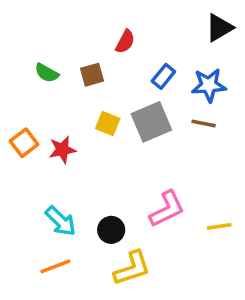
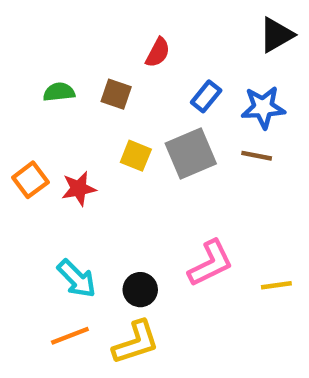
green semicircle: (47, 73) -> (59, 92), turned 145
brown square: (92, 75) -> (116, 94), turned 35
yellow L-shape: (132, 268) -> (136, 342), moved

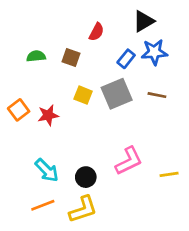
black triangle: (276, 35) -> (144, 21), moved
blue star: (263, 107) -> (154, 52), moved

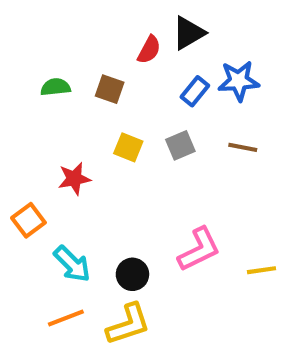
black triangle: (144, 21) -> (189, 33), moved
gray square: (117, 94) -> (180, 145), size x0.6
orange square: (19, 110) -> (28, 220), moved

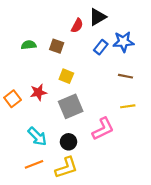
gray square: (180, 145) -> (71, 106), moved, size x1.6
orange square: (28, 220) -> (13, 99), moved
yellow line: (261, 270) -> (128, 106), moved

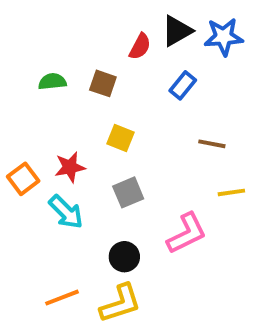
blue star: (123, 42) -> (224, 37), moved
brown line: (126, 76) -> (212, 144), moved
gray square: (71, 106) -> (128, 192), size x0.7
cyan arrow: (37, 136) -> (66, 212), moved

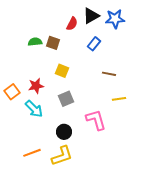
green semicircle: (52, 81) -> (35, 42), moved
pink L-shape: (187, 233) -> (96, 120), turned -80

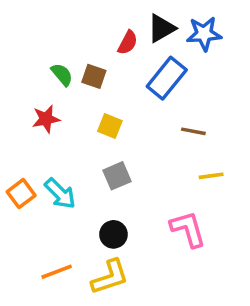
green semicircle: (35, 42) -> (62, 75), turned 56
blue rectangle: (94, 44) -> (167, 78), size x1.6
red star: (36, 86) -> (46, 119), moved
orange square: (12, 92) -> (21, 194), moved
pink L-shape: (96, 120) -> (188, 229), moved

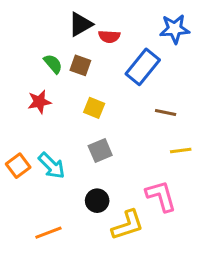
black triangle: (161, 28) -> (80, 24), moved
red semicircle: (128, 43) -> (109, 36), turned 65
yellow L-shape: (110, 277) -> (128, 225), moved

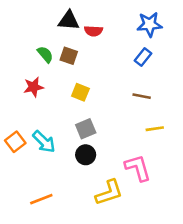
black triangle: (80, 24) -> (69, 21), turned 35
blue rectangle: (143, 67) -> (143, 57), moved, size x0.6
black circle: (97, 201) -> (86, 155), moved

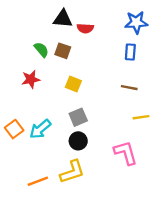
blue rectangle: (143, 57) -> (130, 52), turned -35
cyan arrow: (44, 142) -> (40, 129), turned 95
yellow L-shape: (109, 193) -> (72, 172), moved

